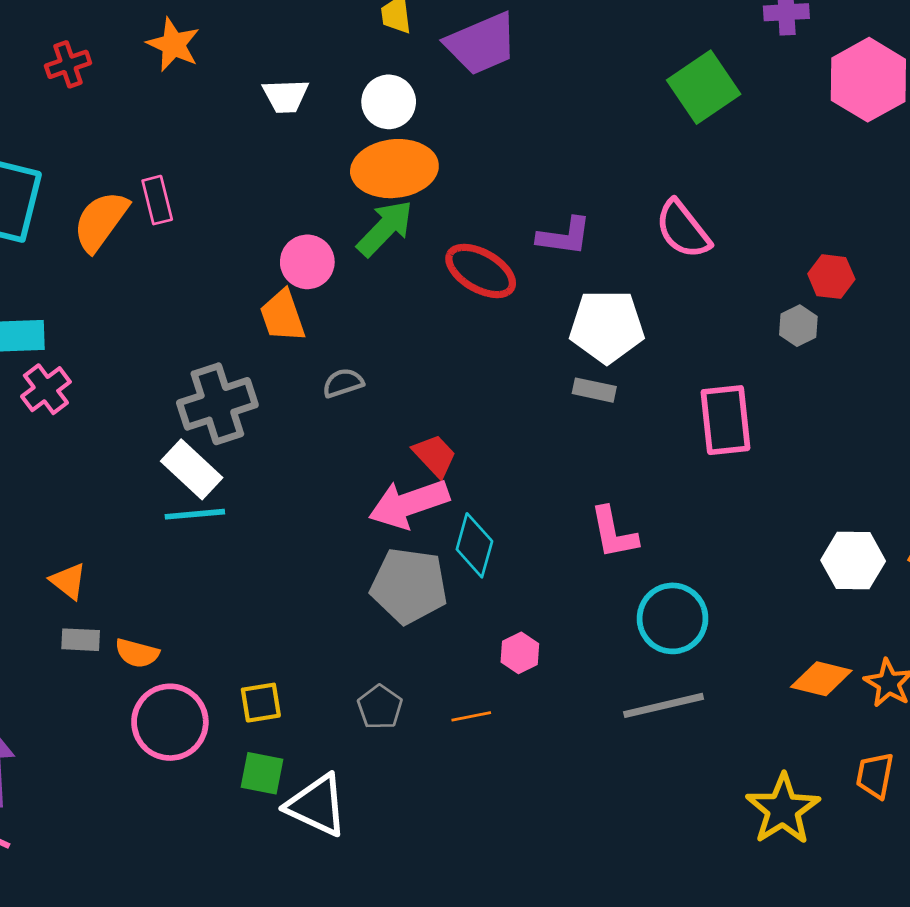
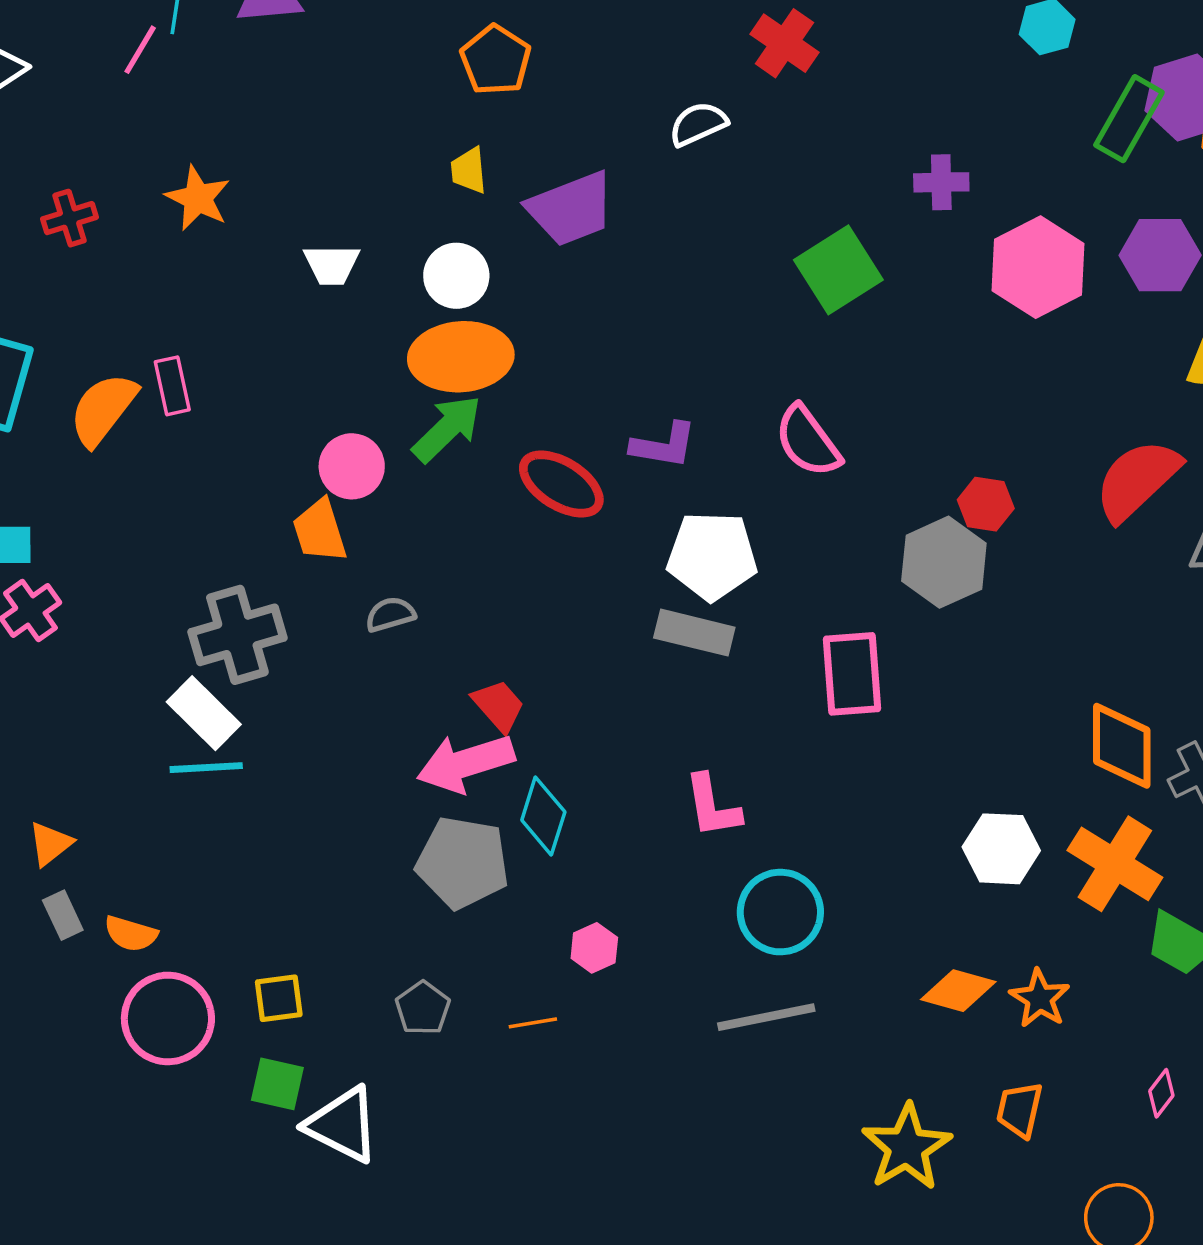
gray hexagon: (798, 326) -> (944, 562), size x1.8
gray rectangle: (594, 390) -> (694, 633), size x1.5
orange triangle: (68, 581) -> (50, 844), turned 42
gray rectangle: (81, 640) -> (63, 915), turned 60

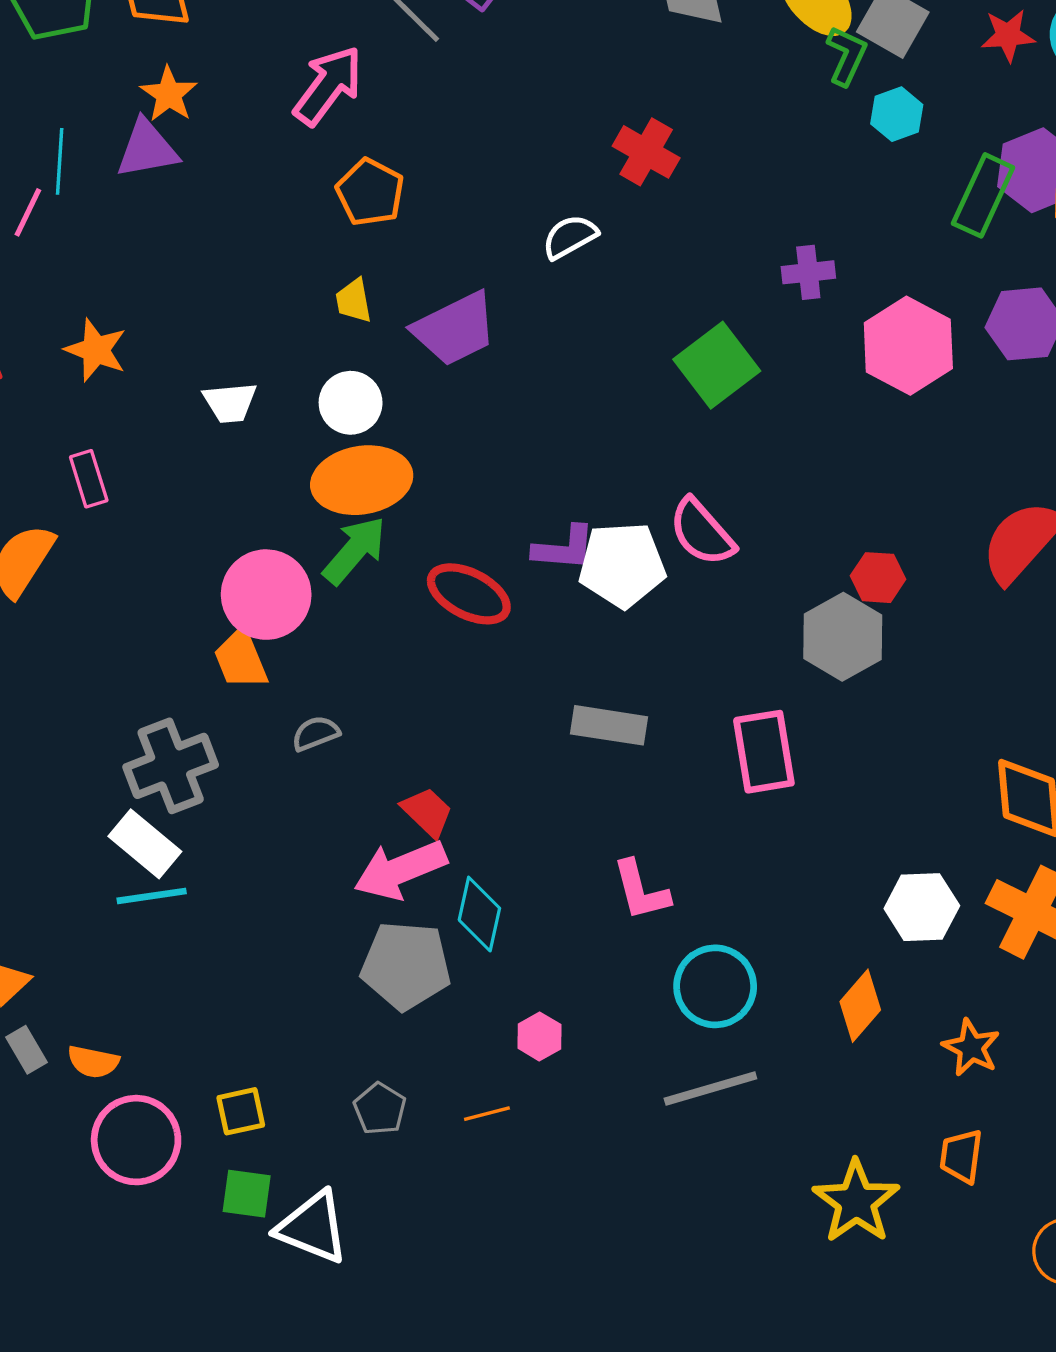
pink rectangle: (172, 386) -> (89, 479), moved
pink circle: (352, 466) -> (266, 595), size x1.4
white pentagon: (712, 556) -> (622, 565), moved
orange diamond: (958, 991) -> (860, 1006), moved, turned -60

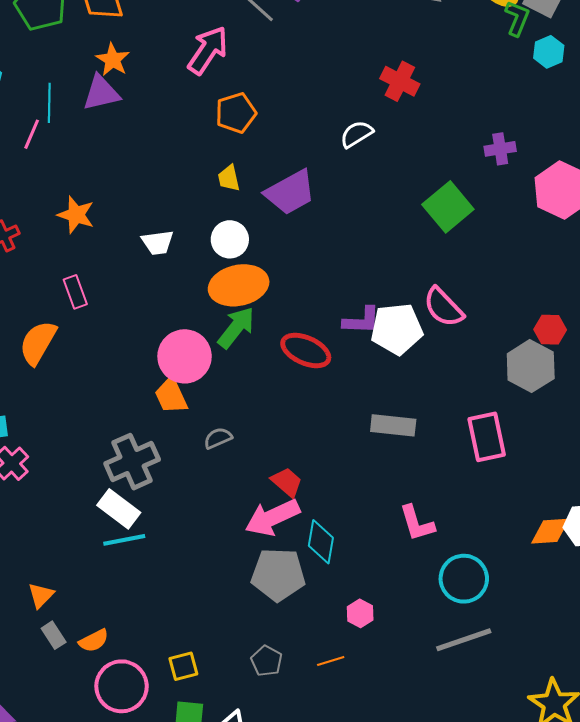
orange pentagon: (370, 192) -> (236, 113), turned 30
orange diamond: (860, 1006) -> (550, 531), moved, turned 48
orange semicircle: (93, 1062) -> (94, 641), turned -36

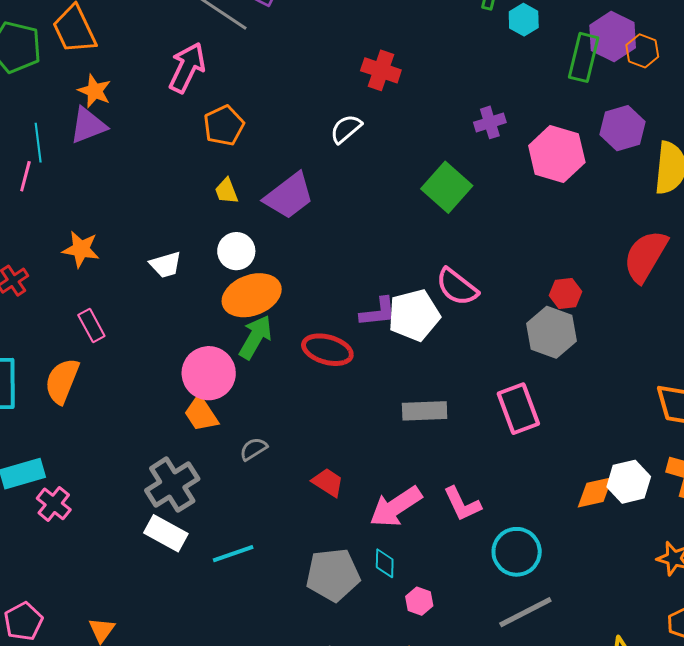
pink arrow: (272, 517) -> (396, 507), moved
cyan line: (124, 540) -> (233, 554), moved
cyan diamond: (321, 542) -> (385, 563), moved, size x0.7

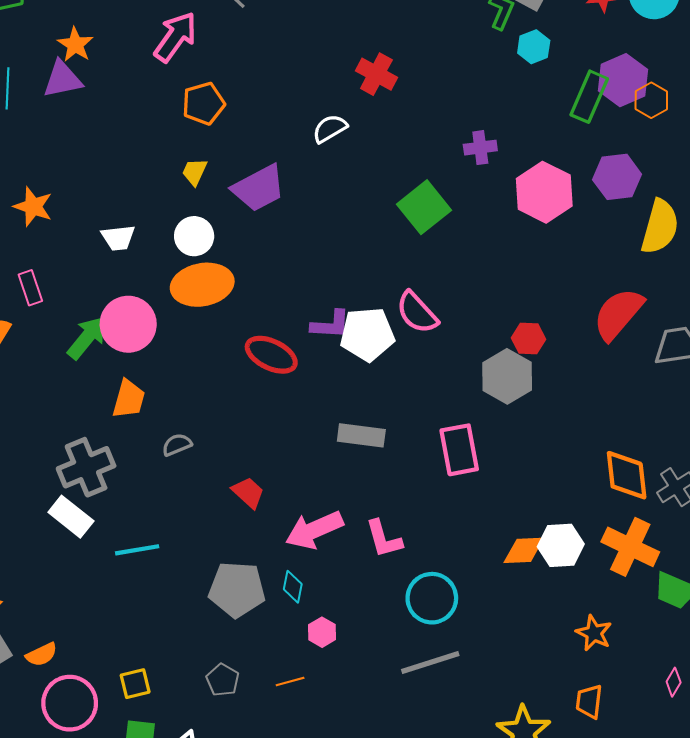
yellow trapezoid: (226, 191) -> (195, 172), turned 36
green arrow: (255, 337) -> (87, 338), moved
pink circle: (209, 373) -> (128, 324), moved
orange trapezoid: (201, 414) -> (129, 399), turned -141

